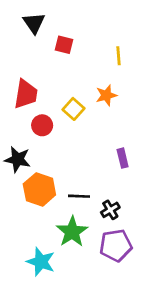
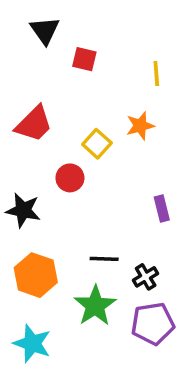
red trapezoid: (26, 94) -> (34, 124), turned 36
red circle: (42, 125) -> (70, 178), moved
orange hexagon: (39, 189) -> (36, 275), moved
cyan star: (41, 262) -> (32, 343), moved

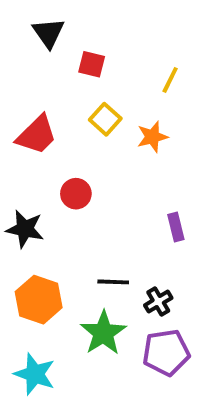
yellow line: (156, 74) -> (170, 80), turned 30
yellow square: (97, 144) -> (105, 119), moved

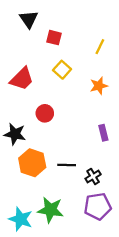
orange star: (152, 137) -> (99, 86), moved
orange hexagon: (39, 300) -> (32, 163), moved
green star: (103, 333) -> (51, 210), moved, turned -30

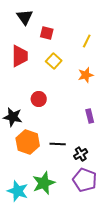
red trapezoid: (22, 79) -> (20, 56), moved, turned -45
purple pentagon: (98, 206) -> (85, 180), turned 30
green star: (51, 210) -> (44, 183), turned -30

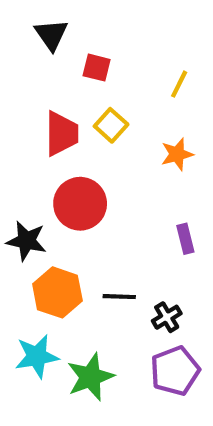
red trapezoid: (20, 56) -> (62, 134), moved
red circle: (39, 99) -> (80, 204), size x1.6
purple pentagon: (85, 180) -> (175, 371), turned 30
cyan star: (18, 191) -> (37, 356), moved, turned -30

